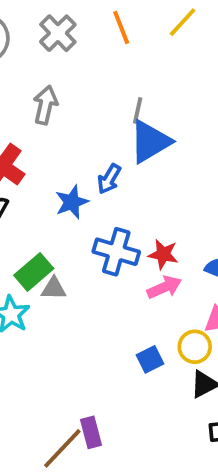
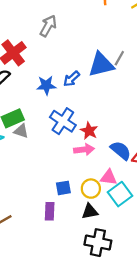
gray line: (138, 111) -> (119, 58), moved
purple rectangle: (91, 432) -> (50, 211), moved

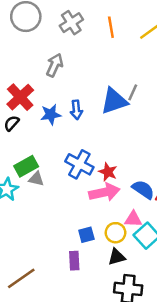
blue arrow: (71, 79) -> (76, 110), moved, turned -48
blue star: (46, 85) -> (51, 114), moved
pink arrow: (84, 150) -> (104, 192), size x1.4

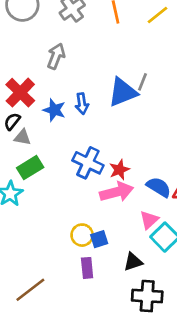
blue star: (51, 114) -> (54, 110), turned 30
red star: (108, 172) -> (119, 170), turned 30
gray triangle: (36, 179) -> (22, 137), moved
pink triangle: (133, 219) -> (149, 220), turned -42
yellow circle: (116, 233) -> (82, 235), moved

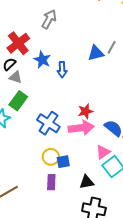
blue triangle: (123, 92) -> (96, 53), size x0.7
blue arrow: (82, 104) -> (62, 70), moved
blue cross: (88, 163) -> (48, 123), moved
green rectangle: (30, 168) -> (18, 101), turned -30

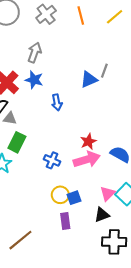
blue star: (42, 60) -> (34, 80), moved
blue cross: (48, 123) -> (52, 160), size x0.7
pink triangle: (103, 152) -> (108, 194), moved

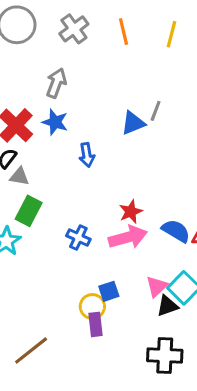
yellow line: (115, 17) -> (172, 34), turned -36
yellow circle: (60, 195) -> (92, 306), moved
black triangle: (102, 215) -> (167, 306), moved

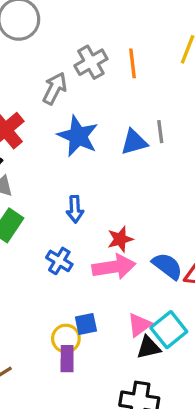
gray cross: (74, 29) -> (91, 62), moved
orange line: (123, 32) -> (133, 63), moved
gray line: (156, 111) -> (160, 132), turned -35
blue star: (55, 122) -> (78, 136), moved, size x1.4
blue arrow: (87, 155) -> (75, 209), moved

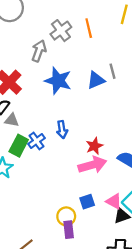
blue cross: (59, 261) -> (36, 141), moved, turned 30
blue square: (86, 324) -> (87, 202), moved
pink triangle: (139, 325) -> (114, 201), turned -48

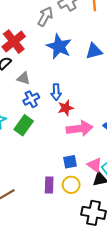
gray triangle: (12, 120) -> (24, 78), moved
green rectangle: (19, 146) -> (24, 125), moved
red star: (94, 146) -> (66, 108), moved
yellow circle: (66, 216) -> (71, 185), moved

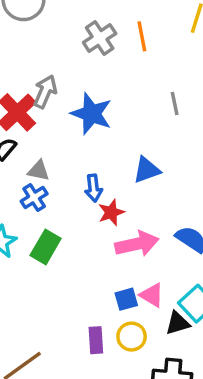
gray arrow: (45, 16) -> (45, 92), moved
blue triangle: (94, 51) -> (147, 170), moved
blue cross: (31, 99) -> (34, 197), moved
pink triangle: (95, 165) -> (152, 295), moved

